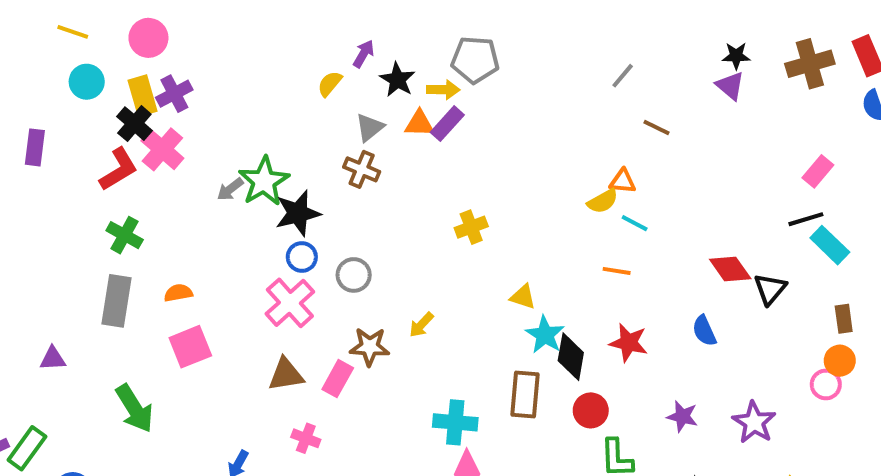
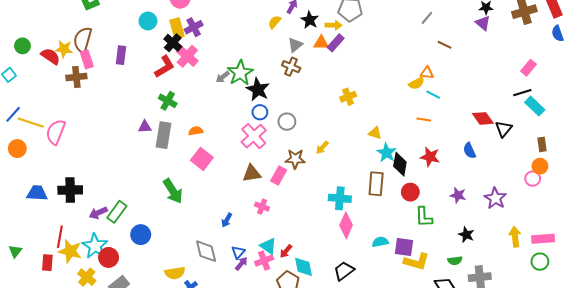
black star: (298, 213) -> (258, 89), turned -30
pink square: (190, 347) -> (202, 159), turned -30
purple triangle: (53, 359) -> (145, 127), moved

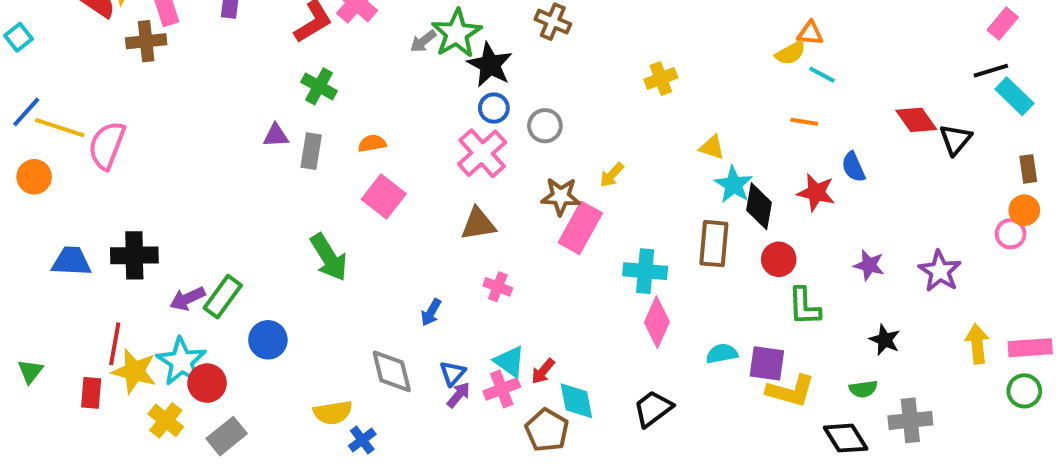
gray rectangle: (164, 135) -> (311, 151), size x0.7
blue semicircle: (469, 151) -> (853, 167), moved
pink rectangle: (279, 176) -> (580, 228), moved, size x1.4

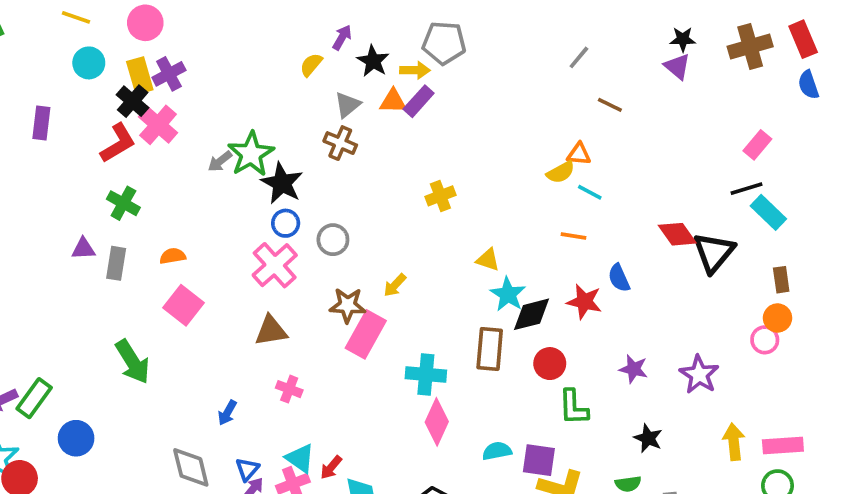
black triangle: (956, 139) -> (714, 252), size x1.4
black diamond: (759, 206) -> (532, 314), turned 66

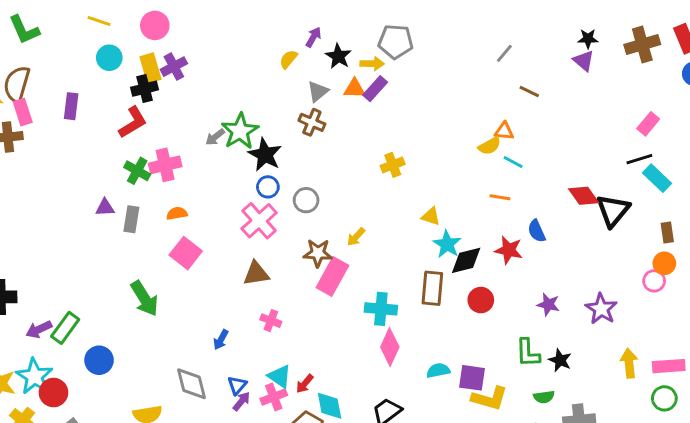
black cross: (133, 101) -> (145, 89), turned 35
pink cross: (158, 125) -> (165, 165), moved, turned 36
green L-shape: (573, 407) -> (528, 353), moved

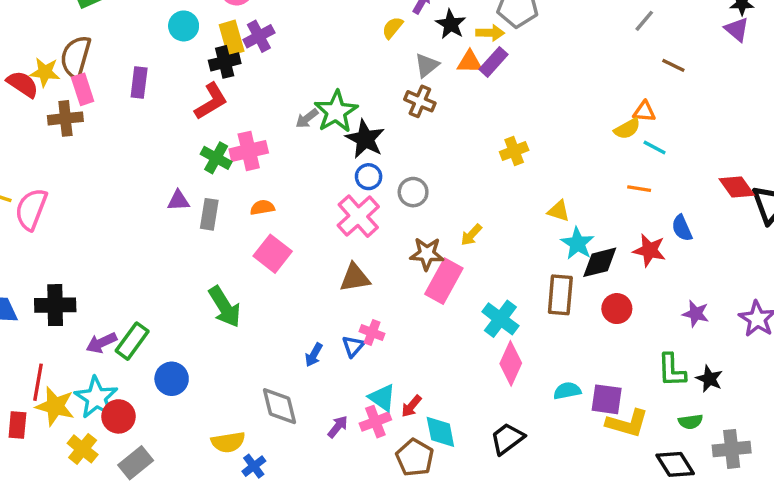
cyan cross: (381, 309) -> (500, 319), turned 32
blue triangle: (237, 385) -> (353, 346), moved

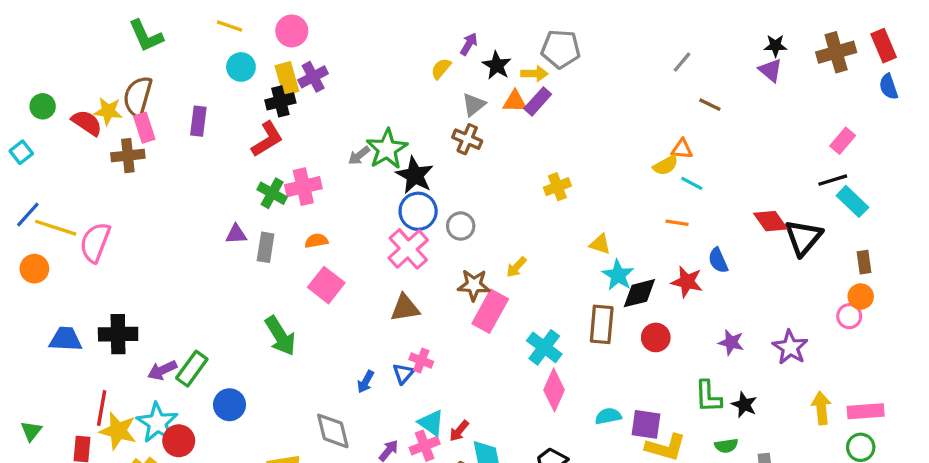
blue circle: (369, 177) -> (418, 211), size x1.5

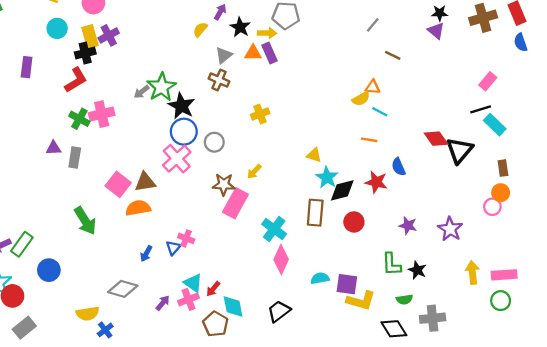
purple rectangle: (538, 101) -> (269, 53), turned -66
yellow cross: (557, 187) -> (260, 114), moved
orange semicircle: (316, 241) -> (138, 208), moved, size x1.5
brown triangle: (405, 308) -> (145, 182), moved
gray diamond: (333, 431) -> (123, 289), turned -60

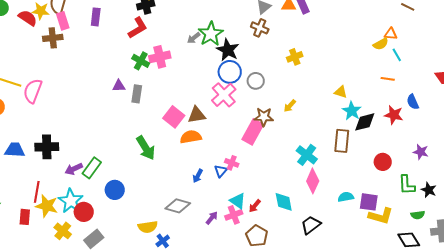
cyan line: (380, 112) -> (397, 55), turned 32
pink rectangle: (235, 203) -> (253, 132), moved
red circle: (354, 222) -> (383, 162), moved
cyan diamond: (233, 306) -> (284, 202), moved

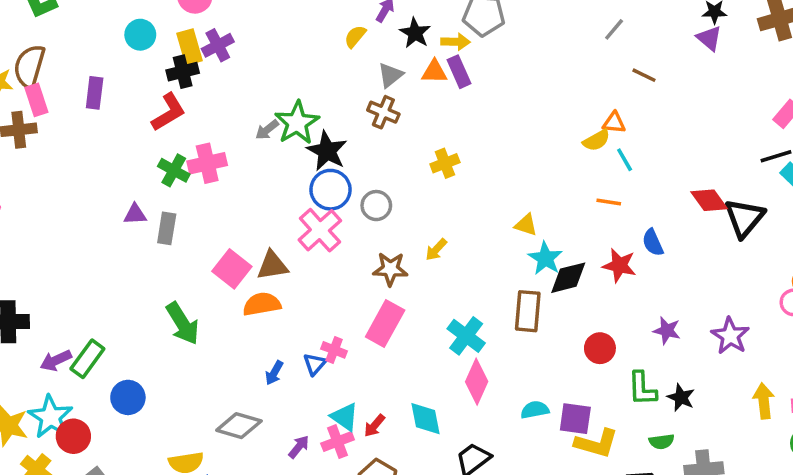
pink rectangle: (253, 132) -> (385, 324), moved

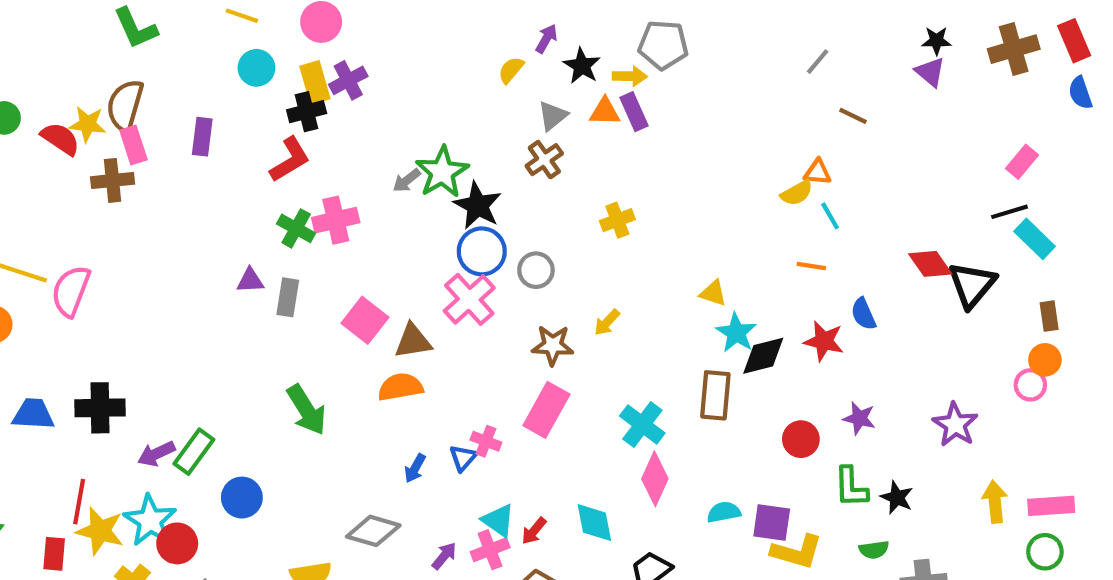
brown cross: (383, 112) -> (544, 160), turned 32
pink square: (232, 269) -> (365, 320), moved
purple star: (667, 331) -> (859, 418), moved

